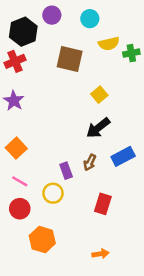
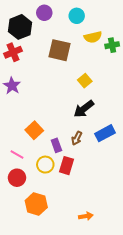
orange square: (16, 148) -> (34, 130), moved
red rectangle: (103, 204) -> (67, 166), moved

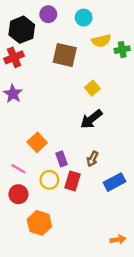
blue rectangle: (105, 133) -> (114, 182), moved
brown arrow: (77, 138) -> (92, 159), moved
orange arrow: (86, 216) -> (118, 239), moved

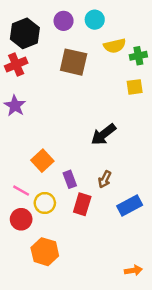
purple circle: (48, 14) -> (64, 21), moved
yellow square: (92, 88) -> (135, 87), moved, turned 32
yellow circle: (49, 180) -> (45, 203), moved

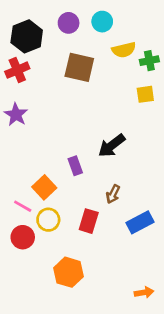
orange square: (42, 161) -> (44, 187), moved
purple rectangle: (70, 179) -> (75, 166), moved
orange hexagon: (45, 252) -> (69, 272), moved

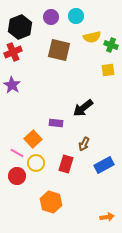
green cross: (149, 61) -> (111, 45), turned 32
purple rectangle: (75, 166) -> (56, 123), turned -64

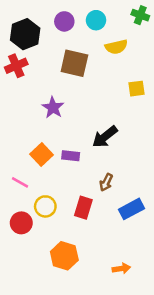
green cross: (111, 45) -> (140, 15), moved
purple star: (12, 85) -> (53, 108), moved
orange square: (33, 139) -> (42, 154), moved
pink line: (17, 153) -> (20, 182), moved
orange arrow: (107, 217) -> (121, 268), moved

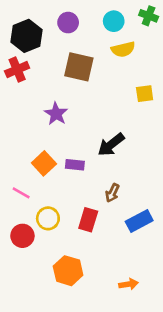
cyan circle: (96, 20) -> (114, 21), moved

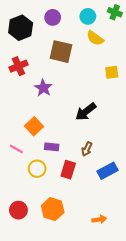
yellow semicircle: (123, 49) -> (95, 38), turned 48
red cross: (17, 69) -> (18, 66), moved
purple rectangle: (75, 165) -> (52, 147), moved
red circle: (22, 236) -> (18, 210), moved

